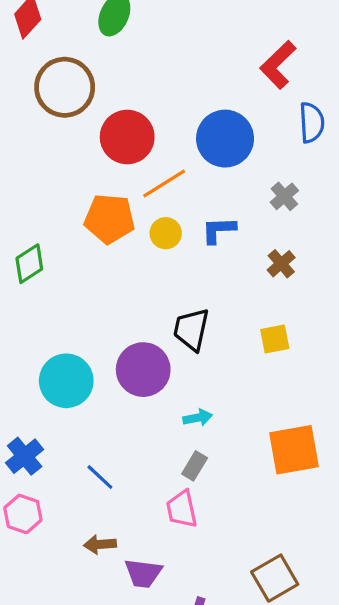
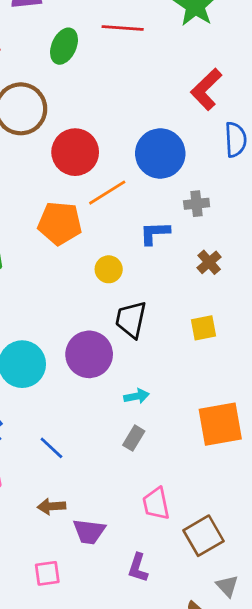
gray cross: (284, 196) -> (197, 204), moved, turned 35
yellow circle: (166, 233) -> (109, 269), moved
pink trapezoid: (182, 509) -> (156, 504), moved

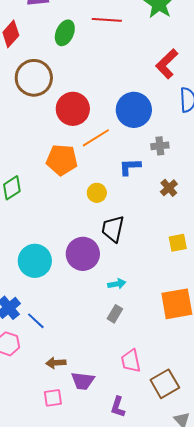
yellow square: (203, 328) -> (178, 243), moved
blue line: (51, 448) -> (36, 321), moved
pink square: (47, 573) -> (53, 398), moved

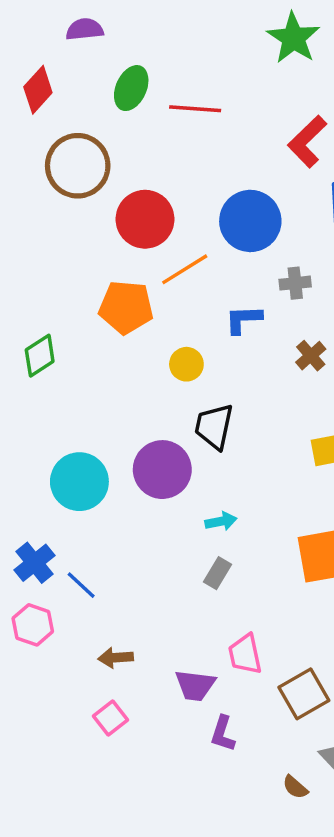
red line: (107, 20) -> (195, 109), moved
purple trapezoid: (83, 381) -> (195, 685), moved
pink square: (53, 398) -> (110, 718), turned -30

